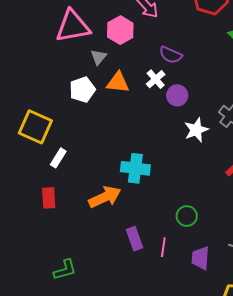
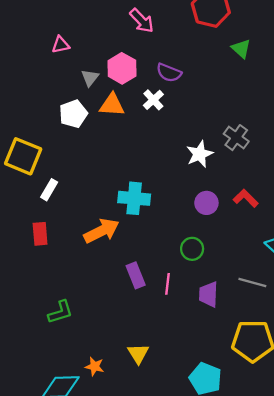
pink triangle: (73, 26) -> (61, 45), size x0.5
pink hexagon: (120, 30) -> (122, 68), moved
purple circle: (177, 95) -> (206, 203), moved

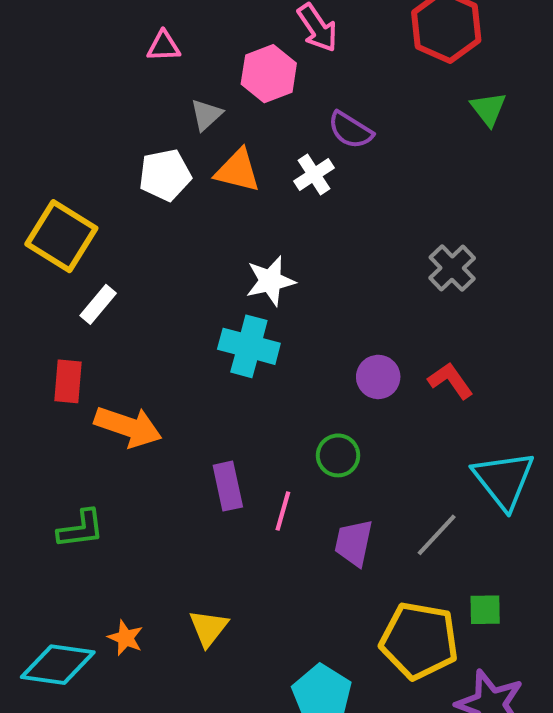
pink hexagon: (122, 68) -> (269, 74), moved
white star: (200, 154) -> (270, 281), moved
orange arrow: (102, 231) -> (128, 427), moved, turned 36
gray line: (252, 282) -> (437, 535), turned -72

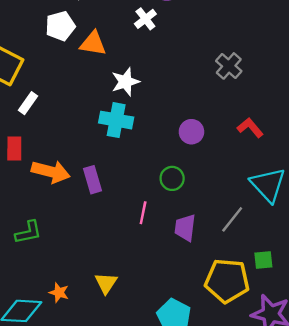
orange triangle: (238, 171) -> (93, 43), moved
red L-shape: (450, 381) -> (250, 128), moved
purple rectangle: (228, 486) -> (93, 180), moved

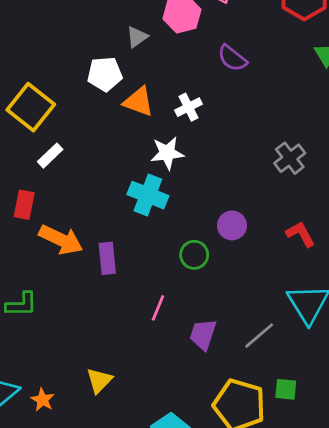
white cross: (145, 19) -> (188, 107), moved
green circle: (172, 178) -> (194, 255), moved
orange star: (59, 293) -> (43, 400), moved

